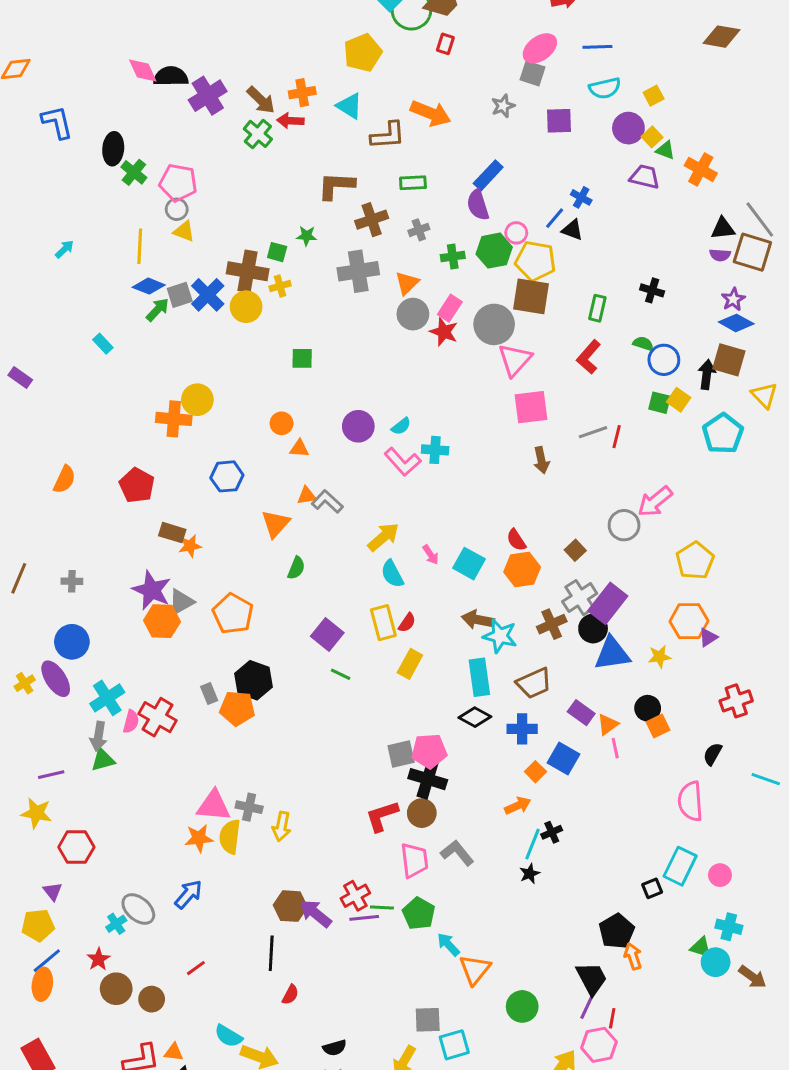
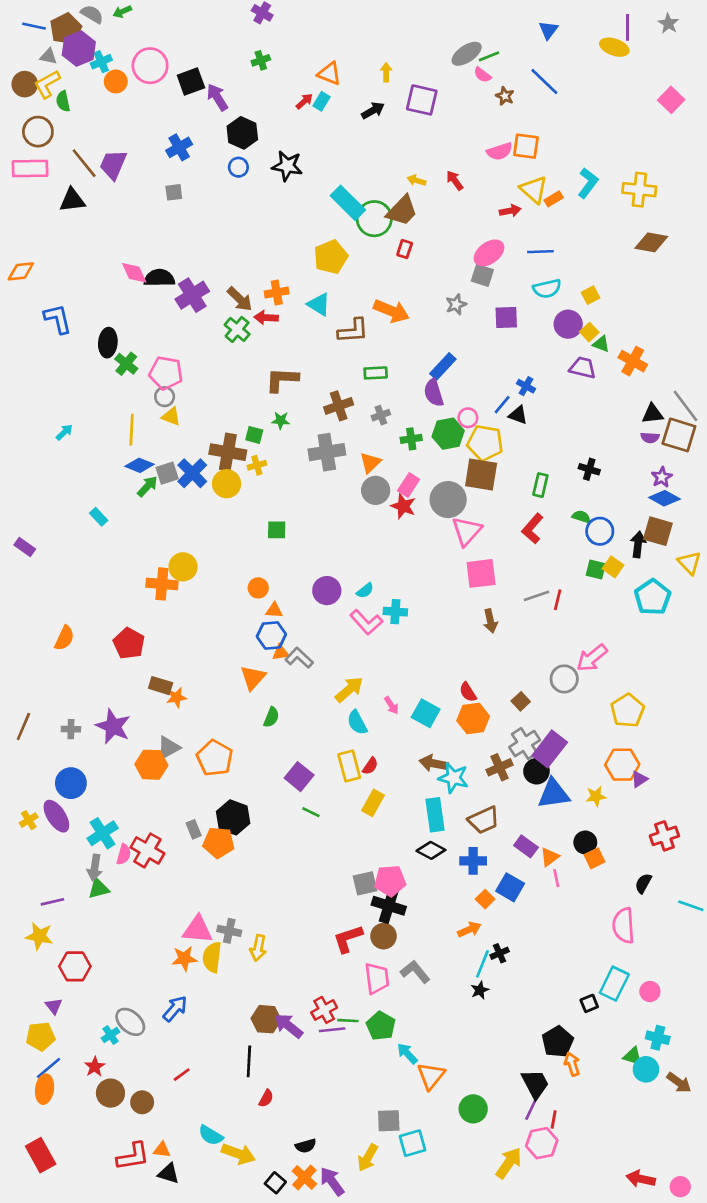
brown L-shape: (336, 186) -> (282, 380), moved
blue hexagon: (227, 476) -> (271, 635), moved
purple star: (152, 590) -> (113, 726), moved

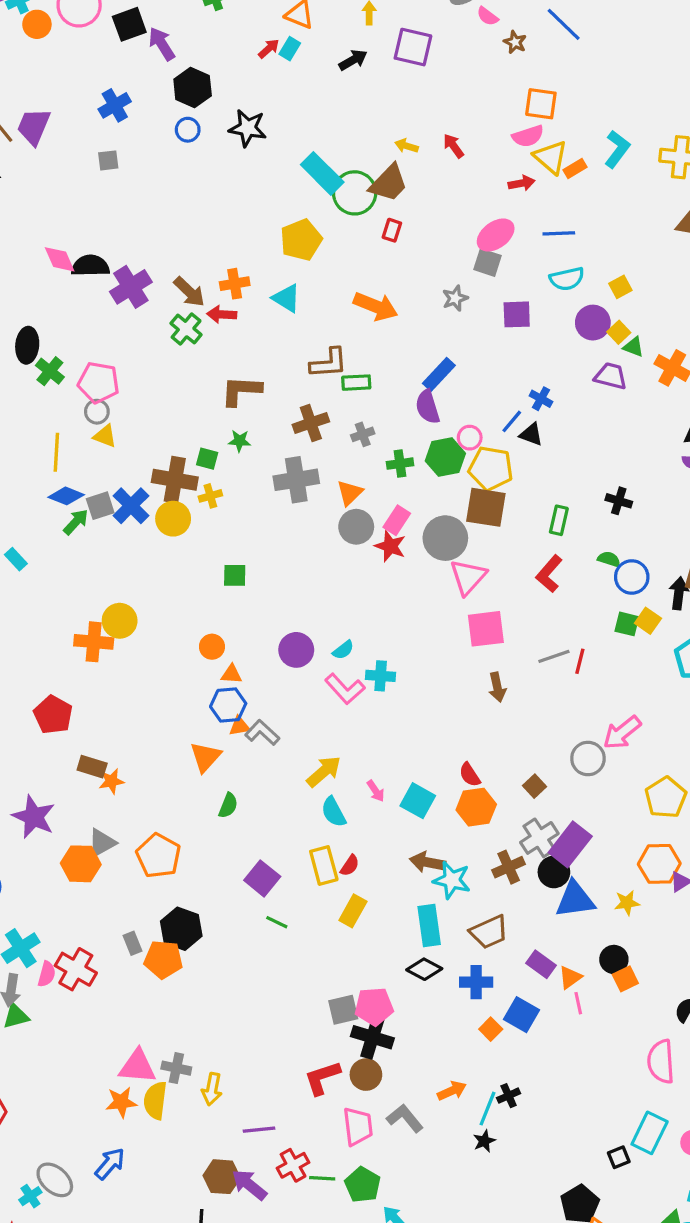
pink semicircle: (500, 151) -> (528, 136), moved
brown L-shape: (353, 331) -> (329, 363), moved
orange arrow: (469, 930) -> (452, 1091), moved
purple line: (332, 1030) -> (259, 1130), moved

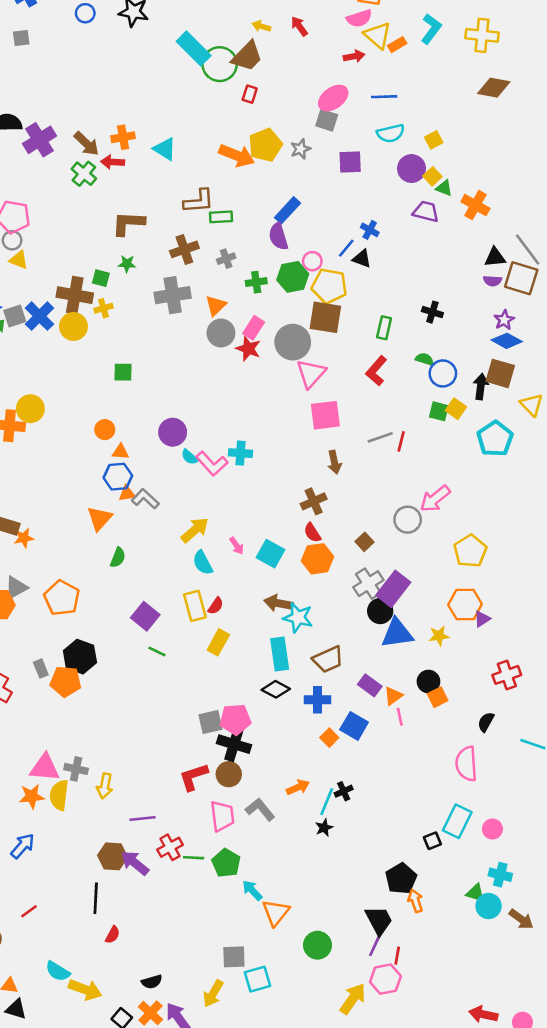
yellow pentagon: (301, 240) -> (265, 145), moved
cyan semicircle: (343, 650) -> (190, 457), moved, turned 78
brown cross: (509, 867) -> (314, 501), moved

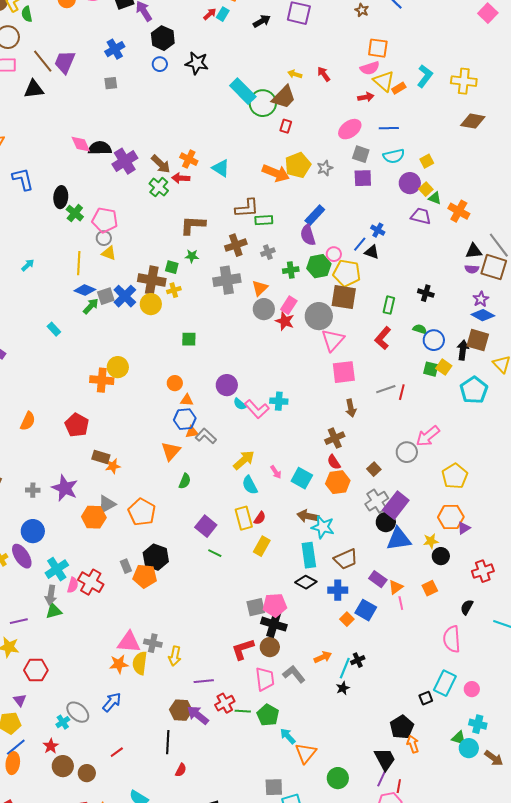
gray square: (327, 120) -> (361, 154), moved
orange cross: (123, 137) -> (189, 159), turned 36
black circle: (428, 682) -> (441, 556), moved

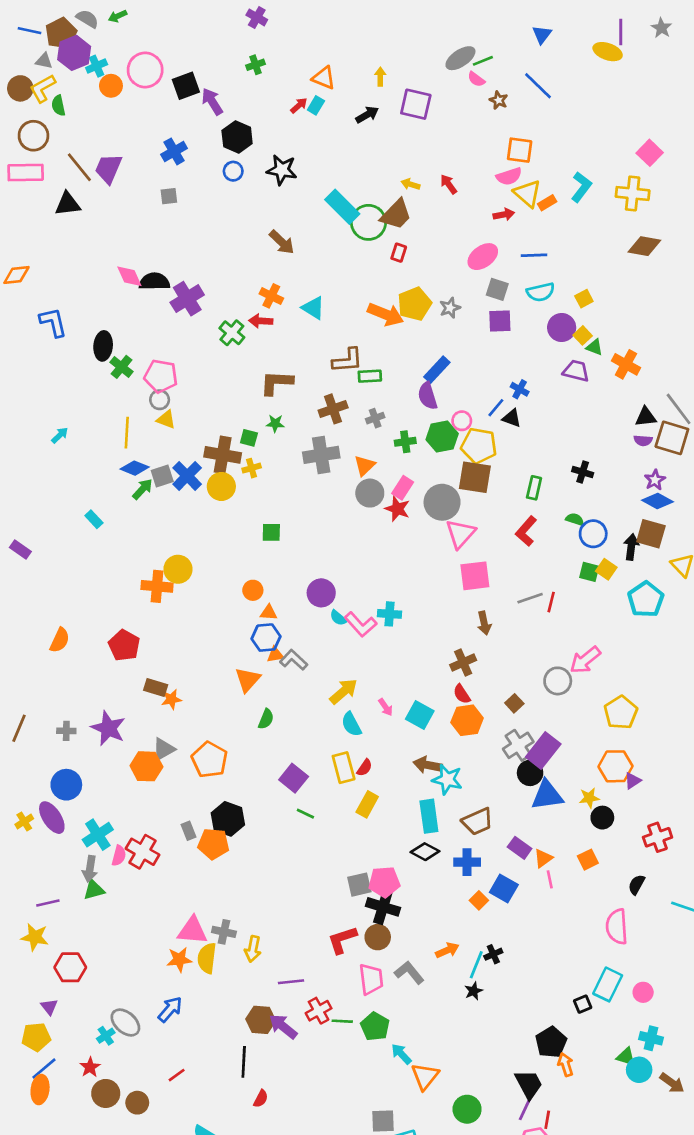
pink square: (488, 13) -> (650, 153), moved
brown arrow: (161, 164) -> (282, 242), moved

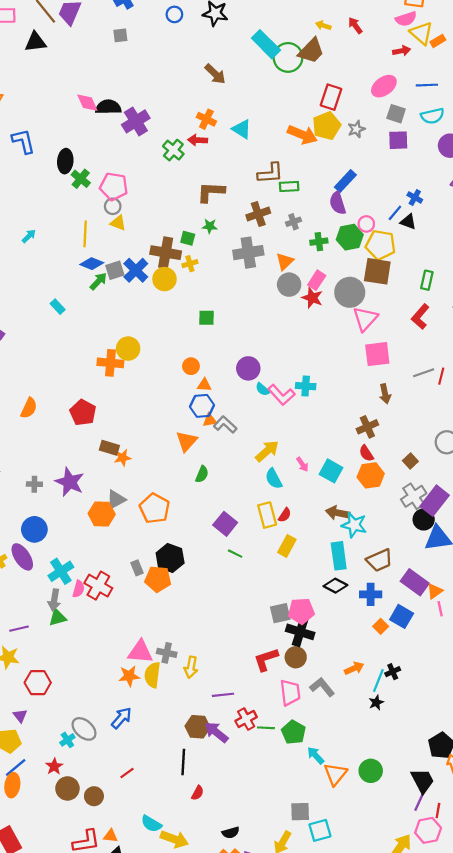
red rectangle: (399, 253) -> (331, 97), moved, size x1.6
purple rectangle: (520, 848) -> (415, 582), size x1.4
green circle: (467, 1109) -> (371, 771), moved

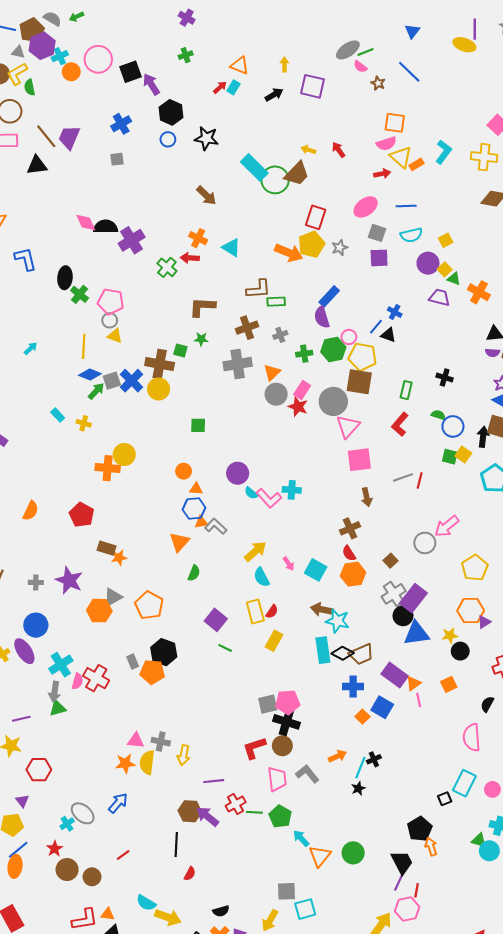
yellow cross: (190, 264) -> (84, 423), moved, turned 32
black diamond: (335, 586) -> (343, 653), moved
pink triangle: (140, 652) -> (136, 741), size x0.7

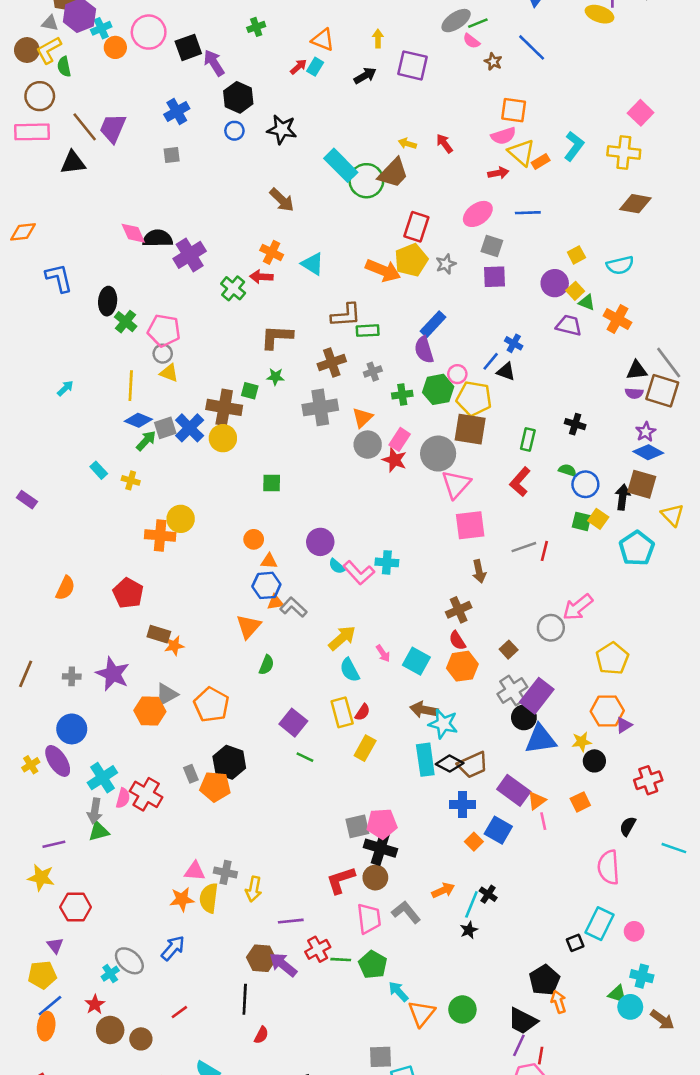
cyan semicircle: (411, 235) -> (620, 265), moved
black cross: (374, 759) -> (488, 894), turned -32
black trapezoid: (402, 862) -> (523, 1021), turned 145

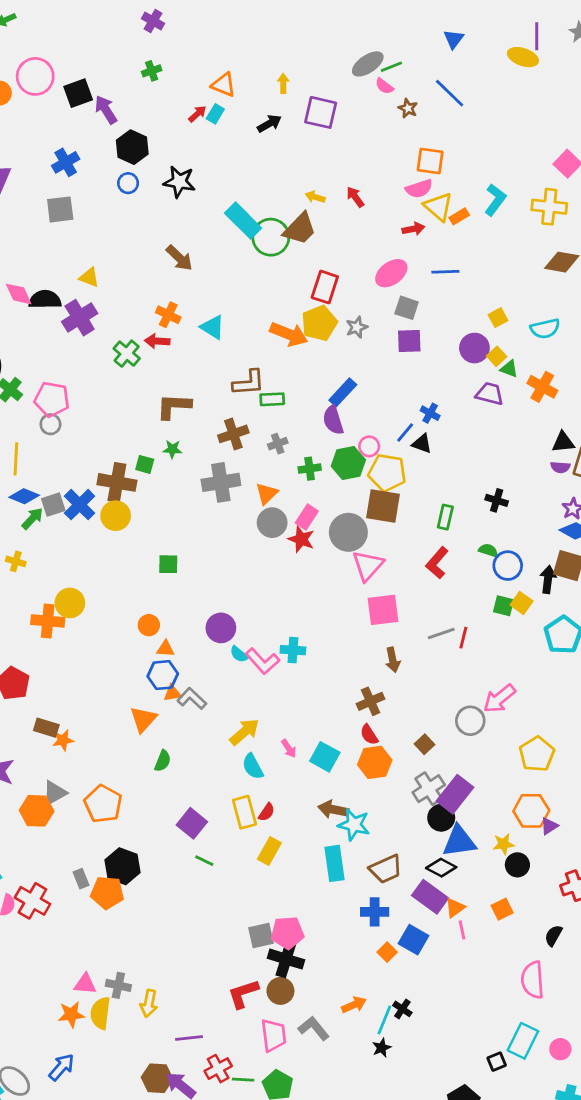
gray square: (172, 155) -> (60, 209), size x1.5
yellow triangle: (169, 373) -> (89, 277), moved
black diamond: (450, 764) -> (441, 868), moved

